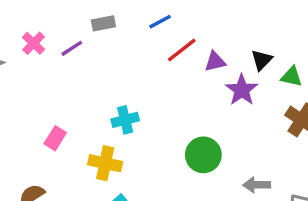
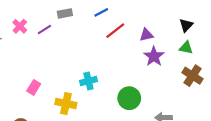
black triangle: (262, 60) -> (186, 25), moved
purple triangle: (215, 62) -> (146, 35), moved
cyan cross: (125, 120) -> (88, 81), moved

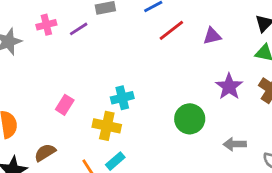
pink cross: (20, 26) -> (46, 25), turned 32
purple star: (154, 56) -> (229, 87), moved
cyan cross: (88, 81) -> (122, 98), moved

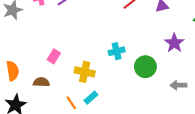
cyan cross: (122, 98) -> (117, 51), moved
brown semicircle: (45, 153) -> (41, 82), moved, turned 35

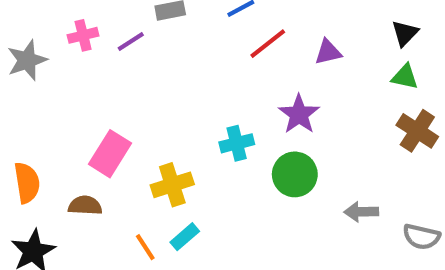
purple star: (174, 43) -> (299, 114), moved
pink rectangle: (54, 56) -> (110, 154), size x1.5
yellow cross: (85, 72) -> (172, 185), turned -30

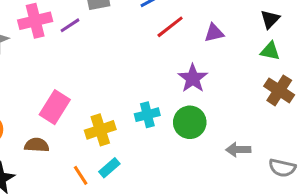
pink cross: (83, 35) -> (35, 21), size x1.5
cyan cross: (237, 143) -> (147, 115), moved

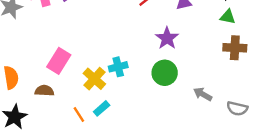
brown cross: (279, 90) -> (235, 48), turned -30
cyan cross: (147, 115) -> (118, 67), moved
yellow cross: (100, 130) -> (94, 79), turned -30
gray arrow: (238, 150) -> (203, 94), turned 30

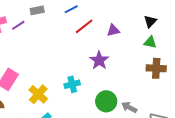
cyan cross: (118, 67) -> (72, 84), moved
green circle: (165, 73) -> (106, 101), moved

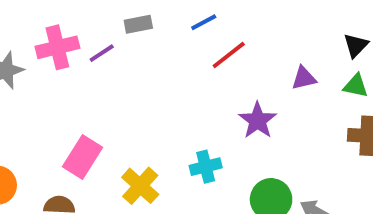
purple triangle: (113, 30) -> (304, 78), moved

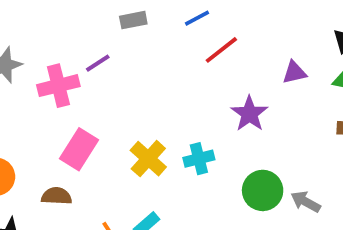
pink cross: (57, 47) -> (58, 86), moved
purple line: (102, 53) -> (98, 63), moved
yellow cross: (140, 186) -> (148, 159), moved

